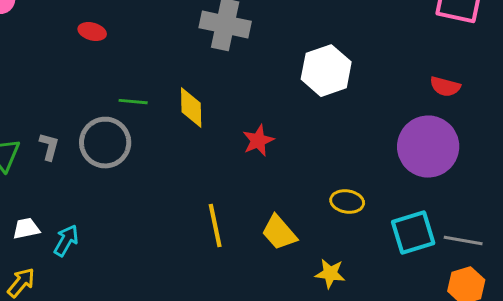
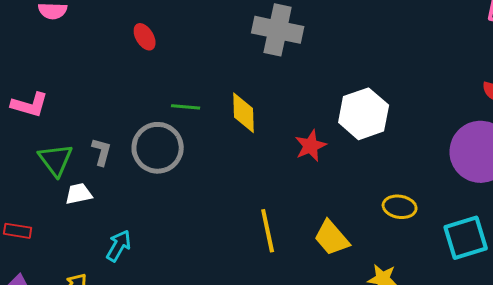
red ellipse: (92, 32) -> (145, 37), turned 44
white hexagon: (326, 71) -> (364, 114), moved
white trapezoid: (26, 229) -> (79, 194), moved

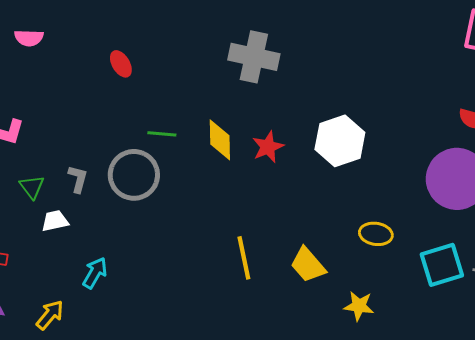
red star: (311, 146) -> (268, 147), moved
green triangle: (56, 160) -> (32, 187), size x0.7

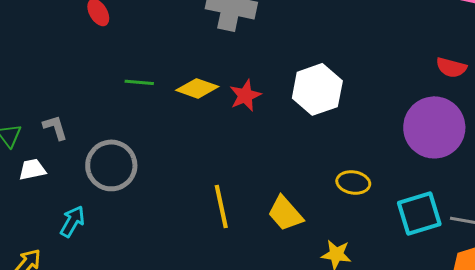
yellow diamond: (220, 140) -> (197, 88), turned -69
gray circle: (134, 175) -> (111, 165), moved
gray L-shape: (78, 179) -> (55, 127), turned -32

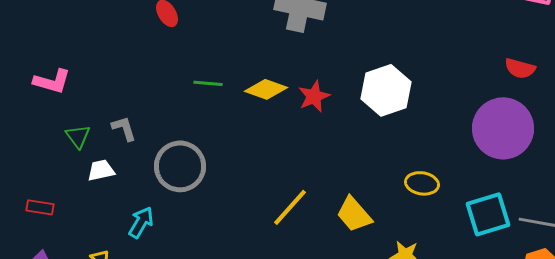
yellow line: (221, 206) -> (290, 207), turned 54

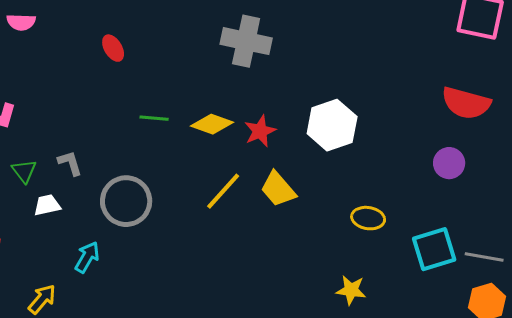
red semicircle: (520, 68) -> (466, 103), size x1.6
purple circle: (503, 128) -> (449, 163), size x0.5
yellow line: (290, 207) -> (223, 191), moved
yellow trapezoid: (354, 214) -> (278, 189), moved

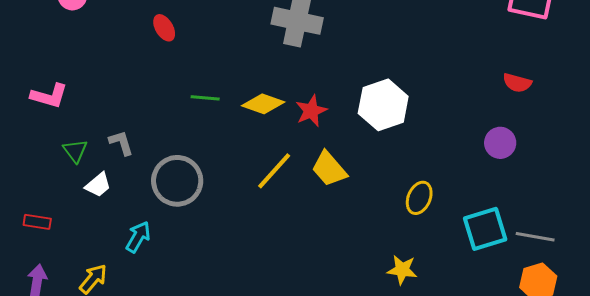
red semicircle: (466, 103) -> (517, 83), size x0.6
white trapezoid: (47, 205) -> (98, 185), turned 152
yellow ellipse: (368, 218) -> (419, 198), turned -76

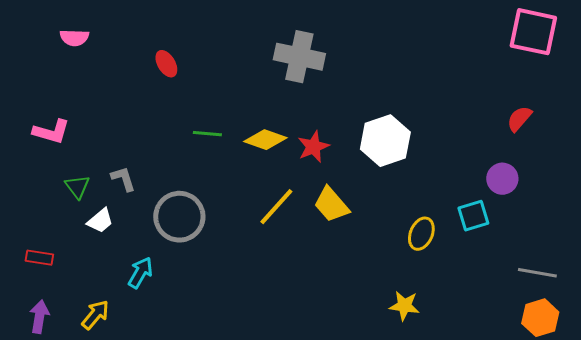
red semicircle: (517, 83) -> (519, 119), turned 116
cyan square: (485, 229) -> (473, 216), moved, size x0.7

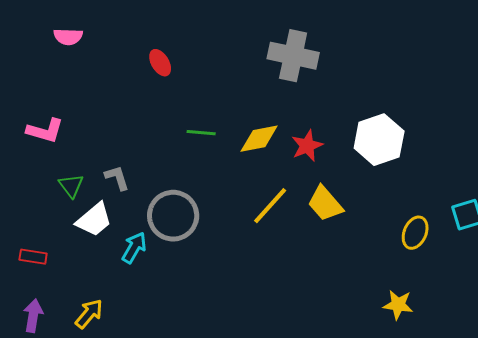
yellow diamond: (265, 140) -> (259, 139), turned -30
white trapezoid: (100, 221) -> (94, 220), size x1.4
cyan arrow: (140, 273) -> (134, 248), moved

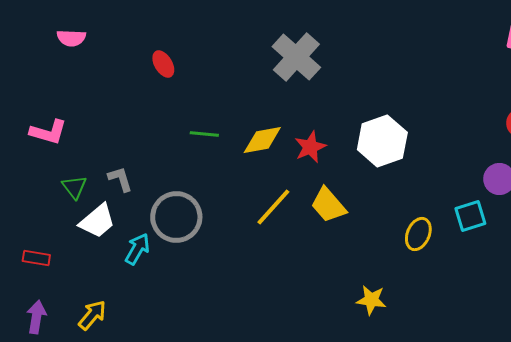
gray cross: (293, 56) -> (296, 57), turned 30
yellow star: (398, 305) -> (371, 300), moved

